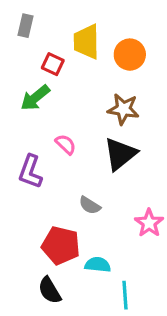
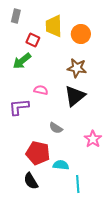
pink semicircle: (66, 144) -> (41, 90), turned -32
purple L-shape: (30, 172) -> (19, 107), turned 65

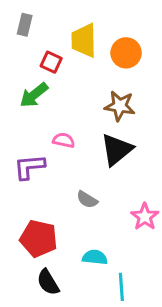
red pentagon: (38, 153) -> (39, 239), moved

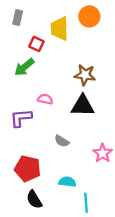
orange circle: (126, 53) -> (89, 16), moved
black triangle: (117, 150) -> (83, 106), turned 40

